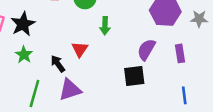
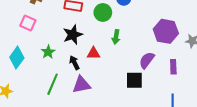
black star: (23, 24) -> (73, 35), moved
red triangle: (80, 49) -> (93, 53), turned 48

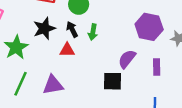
green star: (48, 52) -> (16, 47), size x1.5
black arrow: (74, 63) -> (72, 29), moved

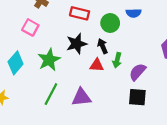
green arrow: (93, 32) -> (117, 60), moved
purple semicircle: (127, 59) -> (138, 72), moved

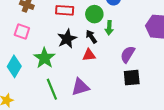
green arrow: (117, 60) -> (109, 28), moved
green line: (51, 94) -> (52, 89), turned -40

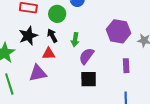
green arrow: (109, 28) -> (75, 40), moved
purple triangle: (80, 87) -> (38, 73), moved

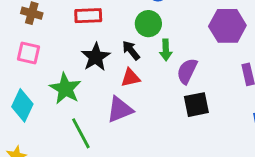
green circle: (57, 14) -> (148, 24), moved

